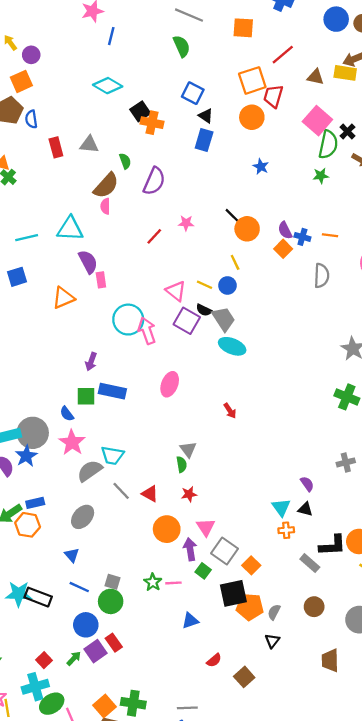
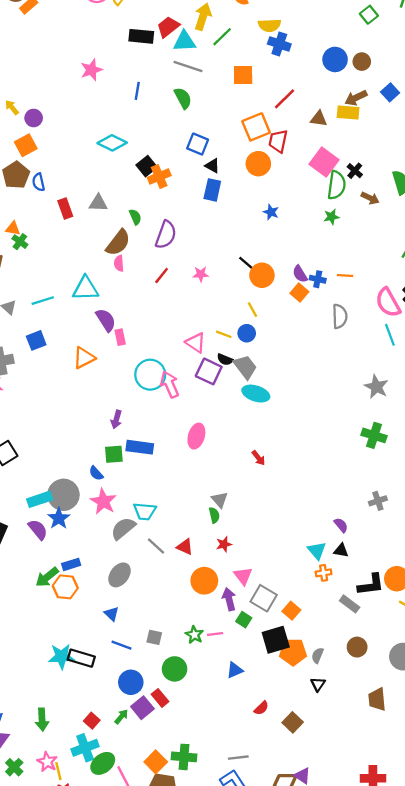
blue line: (111, 36) -> (137, 91), moved
orange cross: (152, 123) -> (159, 177), turned -30
red line: (154, 236) -> (162, 276), moved
green circle: (111, 601) -> (175, 669), moved

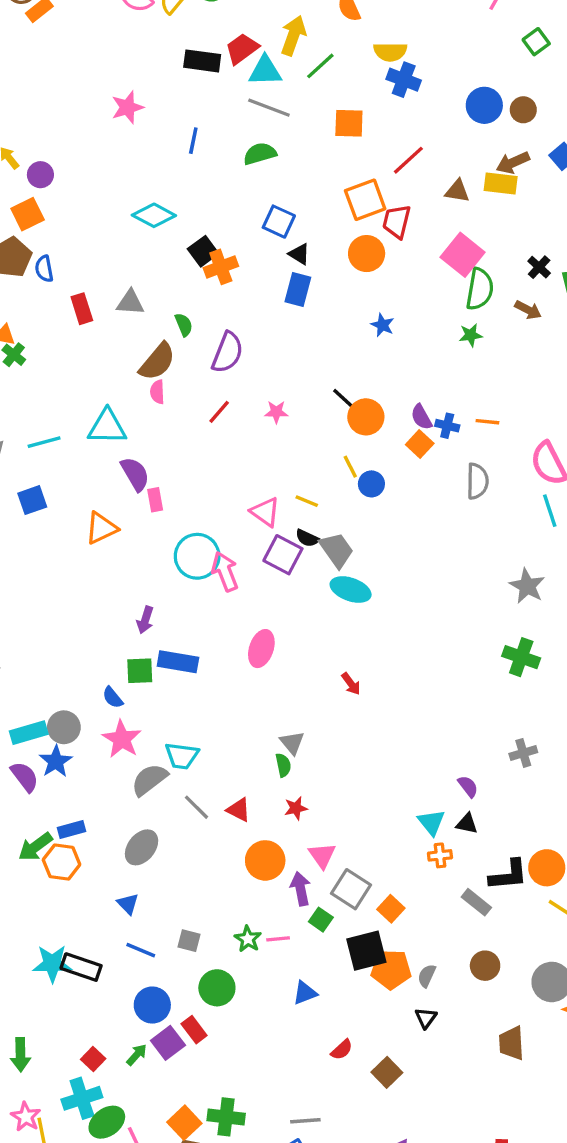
green semicircle: (183, 98) -> (260, 154), turned -80
black cross: (355, 171) -> (539, 267), moved
blue circle: (247, 333) -> (371, 484), moved
gray circle: (63, 495) -> (64, 727), size x0.7

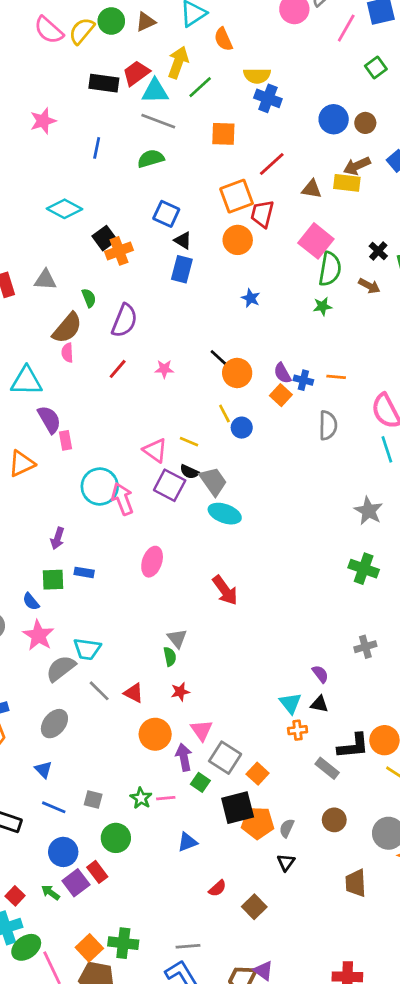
blue rectangle: (178, 662) -> (84, 572), size x0.6
red arrow: (351, 684) -> (225, 590), size x1.6
green arrow: (137, 1055) -> (50, 892), turned -96

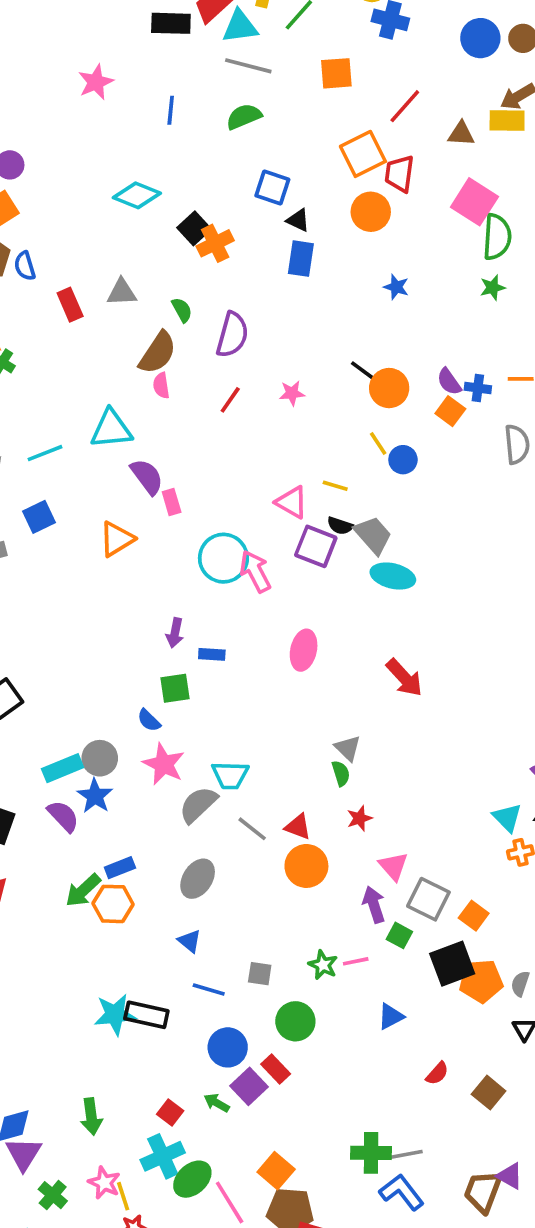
blue rectangle: (84, 572) -> (212, 654), moved
orange circle: (155, 734) -> (306, 866), moved
green cross: (123, 943) -> (371, 1153), moved

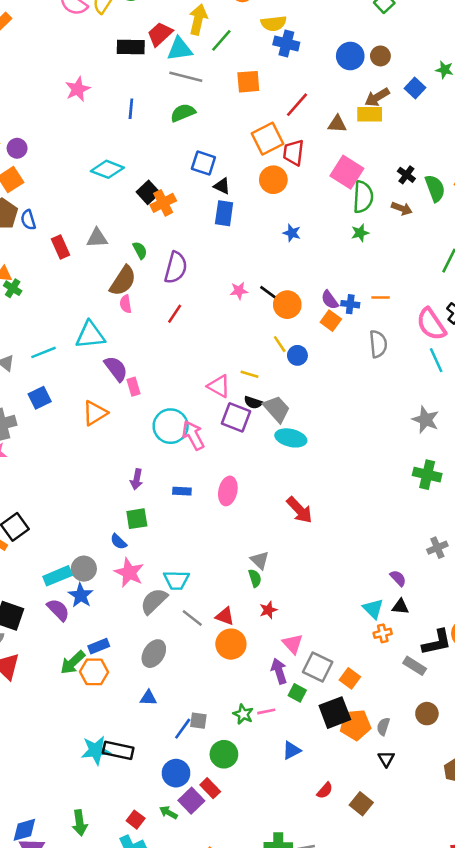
pink star: (292, 393) -> (239, 291), moved
blue rectangle: (212, 654) -> (182, 491), moved
blue triangle: (190, 941) -> (148, 698), turned -36
blue line: (209, 990) -> (183, 729), moved, turned -70

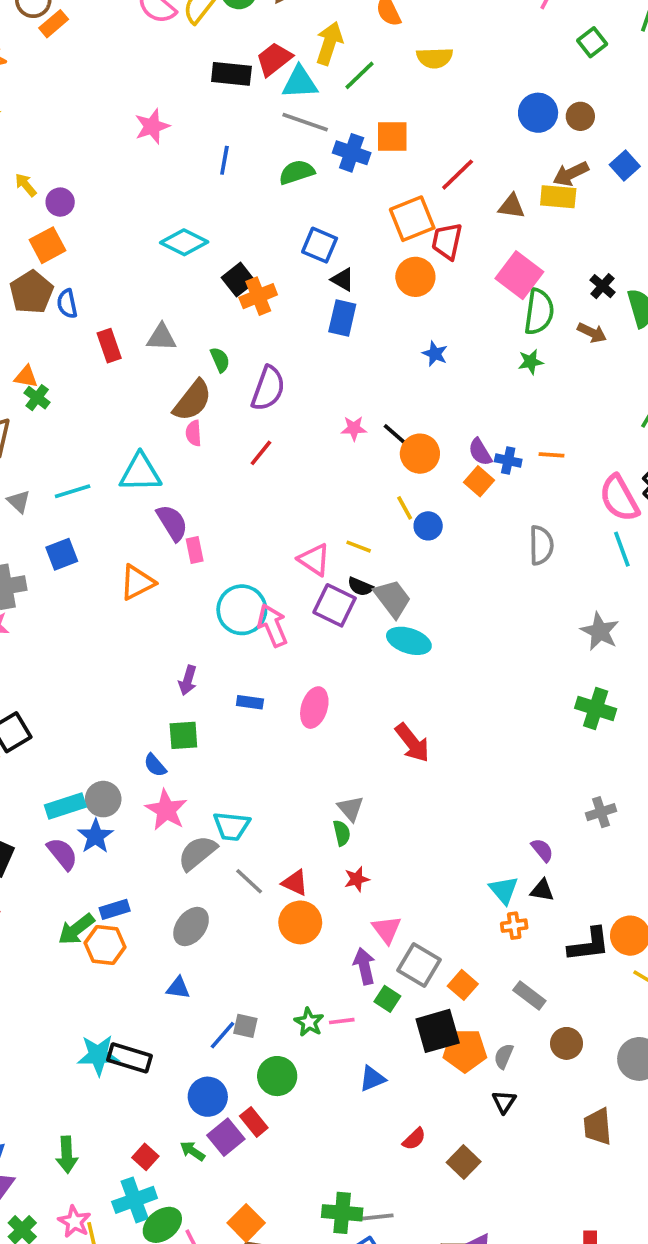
blue cross: (286, 44) -> (352, 153), moved
gray semicircle: (378, 344) -> (541, 545), moved
gray rectangle: (415, 666) -> (529, 996), moved

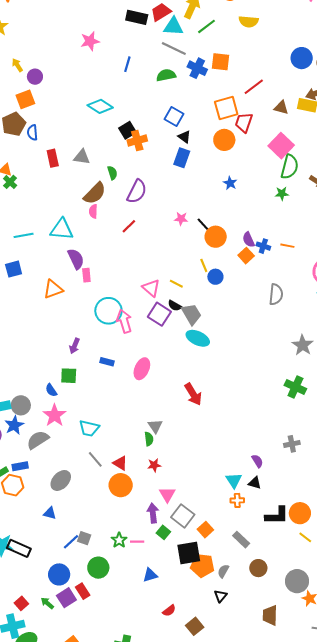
gray semicircle: (197, 853) -> (38, 440), moved

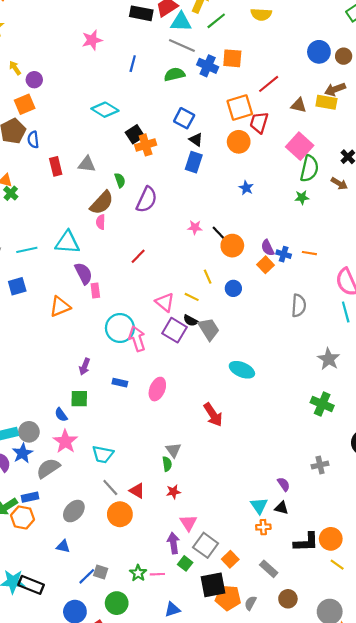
red line: (129, 226) -> (138, 256), moved
yellow line: (204, 265) -> (208, 277), moved
cyan ellipse: (198, 338) -> (242, 370), moved
orange circle: (121, 485) -> (120, 514), moved

